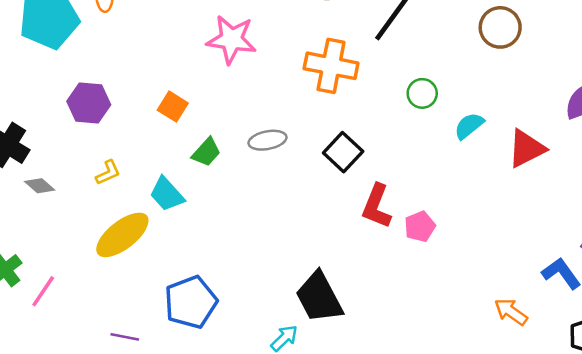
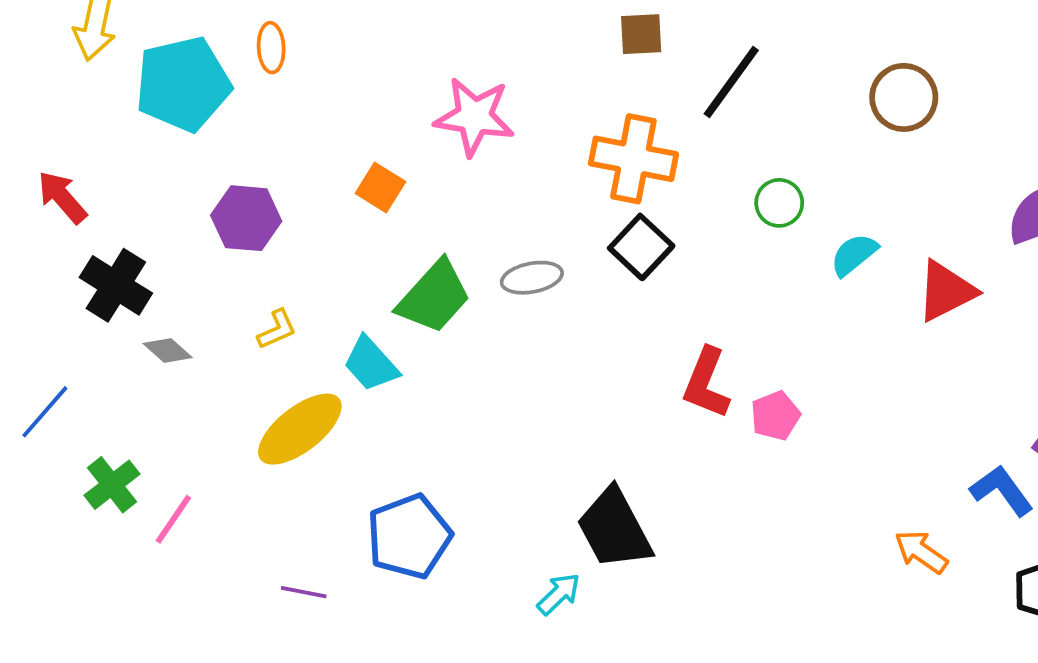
orange square: (173, 107) -> (380, 188), moved
green trapezoid: (206, 152) -> (434, 297), size x1.6
black square: (343, 152) -> (641, 247), moved

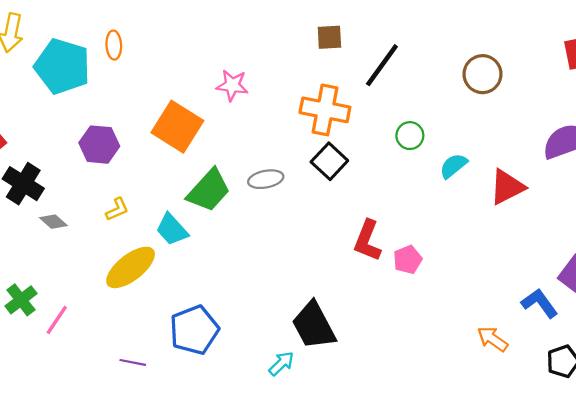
cyan pentagon: (183, 84) -> (62, 66), turned 30
pink star: (474, 117) -> (232, 85), size x0.7
orange square: (380, 188) -> (177, 127), size x1.8

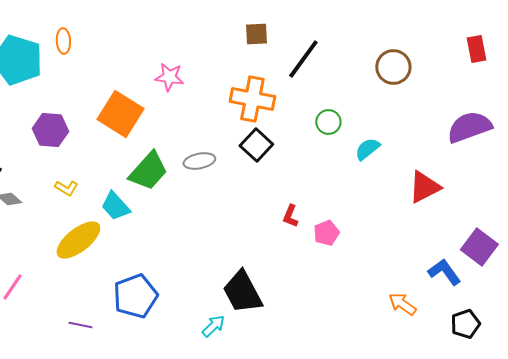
red triangle: (507, 187) -> (424, 187), moved
yellow L-shape: (117, 209) -> (66, 188), turned 55
red L-shape: (367, 241) -> (290, 216), size x0.6

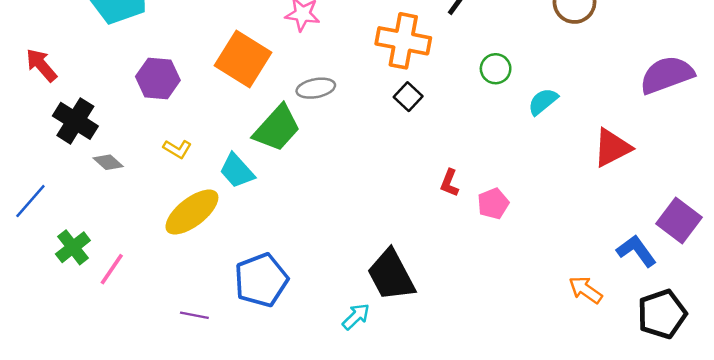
black square: (256, 145) -> (408, 97), size x0.7
gray ellipse: (199, 161) -> (316, 88), moved
black pentagon: (465, 324) -> (662, 314), size x1.4

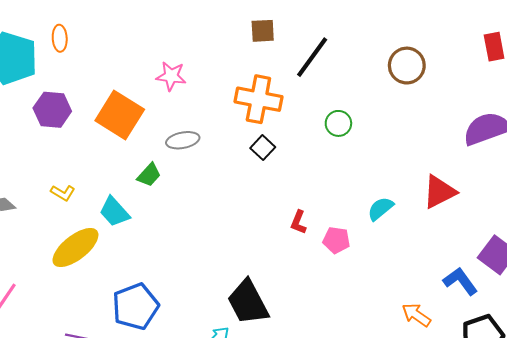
purple hexagon: (158, 78) -> (52, 110), moved
cyan semicircle: (543, 102) -> (380, 209), moved
green trapezoid: (277, 128) -> (149, 175), size x0.6
pink pentagon: (493, 204) -> (336, 240), turned 30

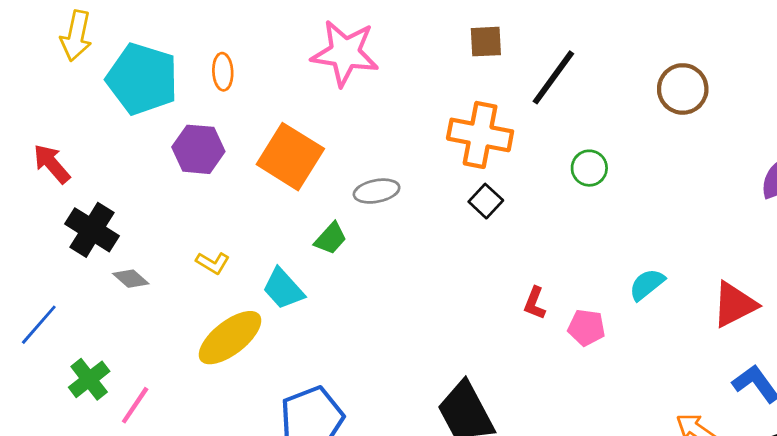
orange ellipse: (60, 38) -> (223, 72), moved
pink star: (171, 76) -> (345, 53), moved, size x1.6
red triangle: (439, 192) -> (734, 305), moved

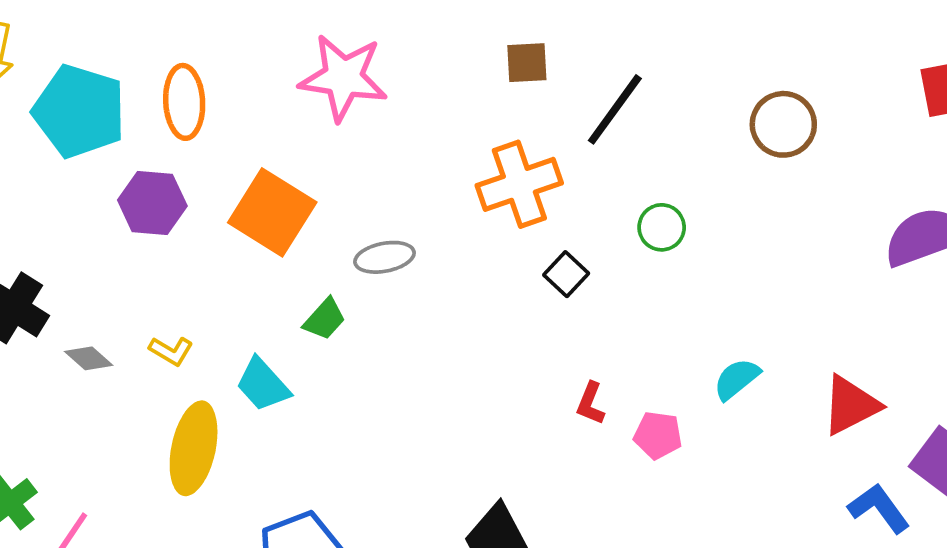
orange ellipse: (223, 72) -> (184, 102), size x1.5
orange cross: (480, 135) -> (519, 184), turned -30
black square: (486, 201) -> (566, 274), moved
gray diamond: (131, 279) -> (89, 358), moved
yellow ellipse: (230, 338) -> (194, 448), turned -40

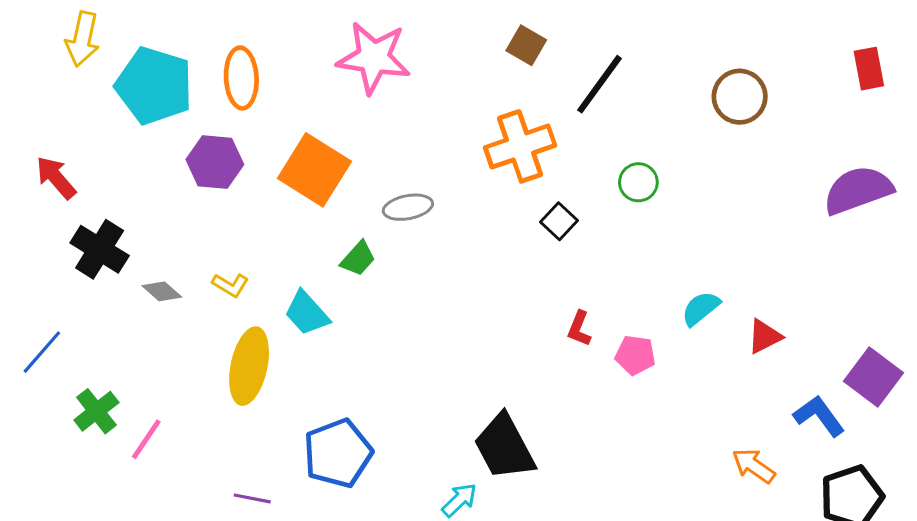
brown square: (527, 63) -> (526, 45), turned 33
red triangle: (851, 405) -> (765, 336), moved, size x0.7

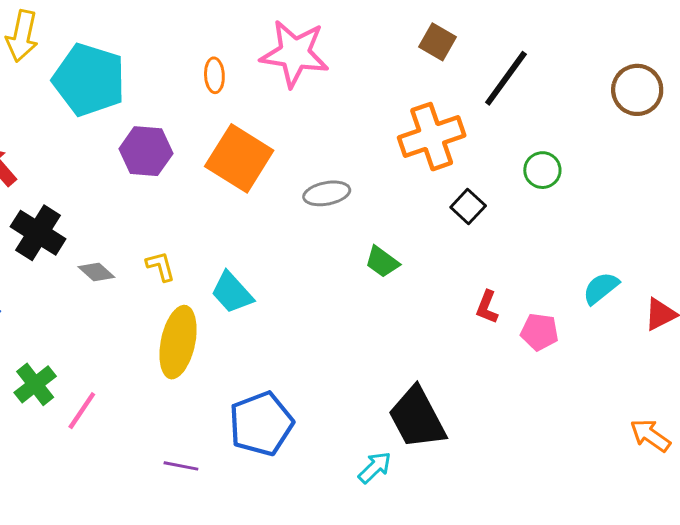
orange ellipse: (241, 78) -> (214, 75), moved, size x0.6
green trapezoid: (358, 259) -> (382, 262), moved, turned 84
yellow L-shape: (230, 285) -> (161, 266), turned -136

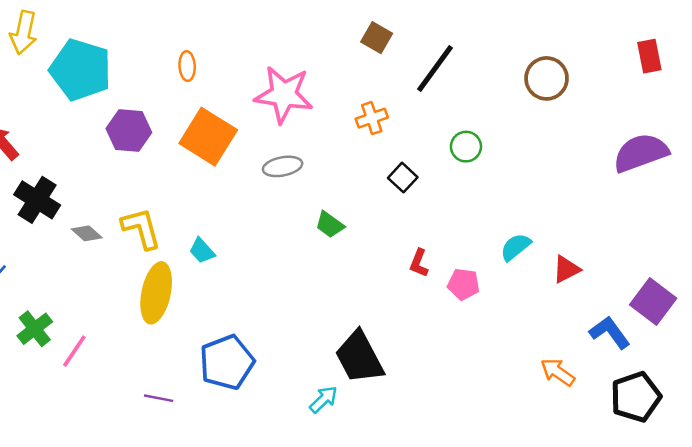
pink star: (295, 53) -> (284, 95), moved
orange cross: (432, 137) -> (372, 118), size x0.6
yellow L-shape: (161, 266) -> (141, 228), size x1.6
cyan trapezoid: (232, 293) -> (202, 251), size x0.7

